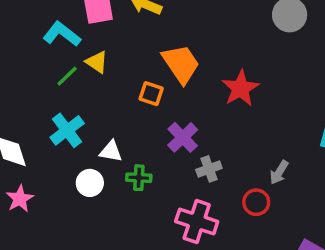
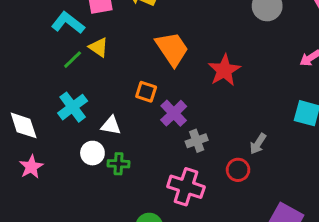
orange square: (151, 94) -> (146, 92), moved
green cross: (139, 178) -> (119, 164), moved

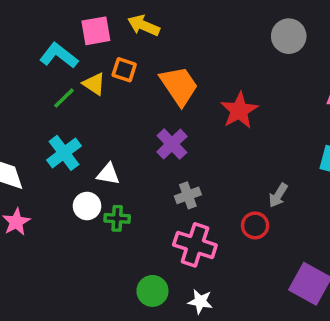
orange square: (146, 92) -> (124, 70), moved
purple cross: (174, 113) -> (172, 144), moved
gray cross: (197, 141) -> (188, 195), moved

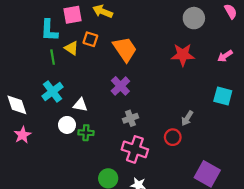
cyan L-shape: (59, 56) -> (49, 30), turned -125
green line: (64, 98) -> (53, 57), turned -56
red star: (239, 110) -> (183, 55), moved, turned 30

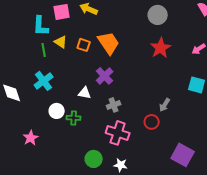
gray circle: (194, 18) -> (158, 15), moved
orange square: (90, 39) -> (84, 45), moved
red star: (183, 55) -> (161, 48), turned -30
white triangle: (80, 105) -> (85, 93), moved
pink star: (22, 135) -> (31, 138), moved

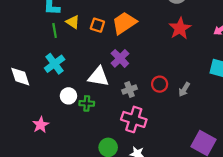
orange trapezoid: (109, 43) -> (124, 23), turned -90
white triangle: (85, 93) -> (98, 77), size x1.5
red circle: (152, 122) -> (160, 84), moved

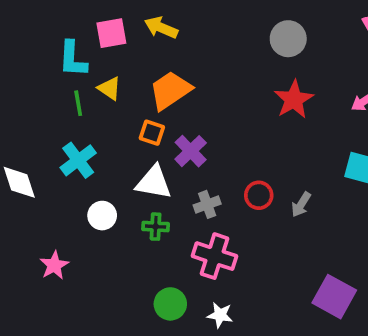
orange trapezoid: (124, 23) -> (170, 90), moved
orange square: (97, 25) -> (152, 133), moved
green cross: (87, 103) -> (156, 227), moved

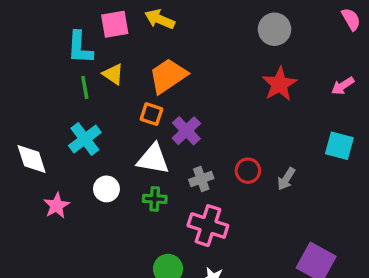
pink star: (54, 265) -> (57, 206), moved

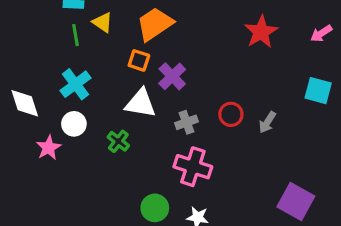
white circle: (106, 189) -> (74, 124), moved
green cross: (155, 199) -> (118, 141), moved, turned 35

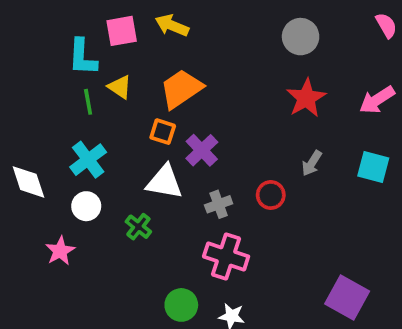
pink arrow: (321, 33) -> (377, 100), size x1.4
gray arrow: (267, 122) -> (312, 163), moved
pink star: (49, 148) -> (60, 251), moved

